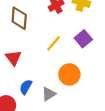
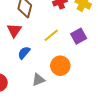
red triangle: (13, 58) -> (14, 30), moved
blue semicircle: (26, 87) -> (24, 53), moved

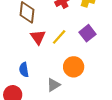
red triangle: (14, 30) -> (38, 37), moved
blue semicircle: (24, 53) -> (24, 70), moved, turned -40

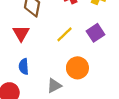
red triangle: (38, 37) -> (21, 33), moved

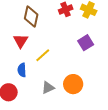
yellow line: (65, 34) -> (43, 55), moved
orange circle: (77, 68) -> (73, 84), moved

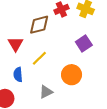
brown diamond: (31, 16) -> (39, 25), moved, turned 65
orange circle: (73, 84) -> (72, 75), moved

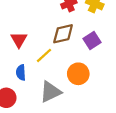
brown diamond: (39, 25) -> (63, 34), moved
gray triangle: (46, 92) -> (50, 92), size x1.5

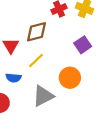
brown diamond: (63, 34) -> (37, 32), moved
blue semicircle: (21, 72) -> (14, 78), turned -80

